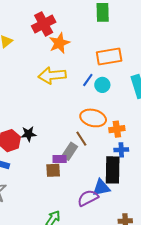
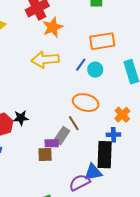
orange cross: (117, 129) -> (122, 115), moved, turned -35

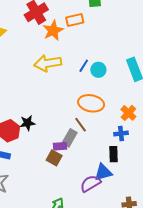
orange rectangle: (102, 41) -> (75, 20), moved, size x0.7
brown square: (45, 154) -> (54, 158), turned 35
black rectangle: (105, 155) -> (114, 154), size x0.6

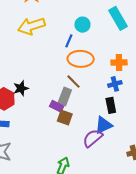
blue line: (84, 66) -> (69, 41), moved
orange cross: (128, 113) -> (119, 62), turned -35
purple rectangle: (60, 146) -> (57, 106), turned 40
brown square: (54, 158) -> (65, 118), moved

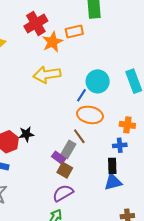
cyan circle: (82, 25) -> (98, 81), size x1.5
blue triangle: (104, 125) -> (113, 182), moved
purple semicircle: (93, 138) -> (63, 193), moved

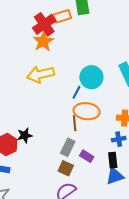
red cross: (36, 24) -> (44, 24), moved
orange rectangle: (74, 31) -> (62, 16), moved
brown line: (79, 136) -> (75, 123), moved, turned 35
purple rectangle: (59, 158) -> (87, 156), moved

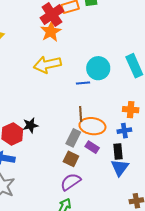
blue line: (77, 92) -> (83, 83), turned 56
orange ellipse: (87, 111) -> (92, 126), moved
blue triangle: (115, 176) -> (120, 168), turned -36

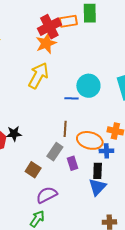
yellow arrow: (47, 64) -> (38, 76), turned 124
orange ellipse: (92, 126) -> (90, 140), moved
purple rectangle: (92, 147) -> (72, 163), turned 32
brown square: (71, 159) -> (33, 170), moved

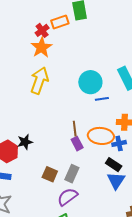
red cross: (49, 27) -> (42, 30), size x0.6
blue line: (72, 98) -> (102, 99), moved
gray rectangle: (55, 152) -> (72, 174), moved
purple rectangle: (72, 163) -> (77, 144), moved
black rectangle: (98, 171) -> (114, 165), turned -49

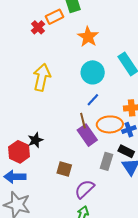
orange star: (42, 47) -> (88, 37), moved
blue line: (102, 99) -> (93, 100), moved, turned -32
purple rectangle: (77, 144) -> (87, 135), size x1.5
gray rectangle: (72, 174) -> (107, 161), moved

